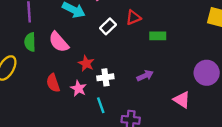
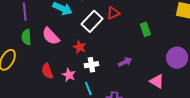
white rectangle: (108, 26) -> (92, 21), size x1.5
green rectangle: (158, 36) -> (145, 29), moved, turned 72
red star: (86, 63) -> (80, 47), moved

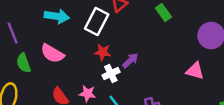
red star: (80, 47) -> (103, 52), moved
purple arrow: (125, 62) -> (130, 60), moved

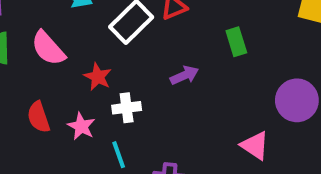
red star: (103, 52) -> (98, 77), moved
purple arrow: (130, 60) -> (184, 75), moved

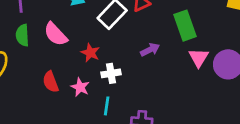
green rectangle: (236, 42) -> (185, 26), size x1.5
pink triangle: (255, 146) -> (199, 58), moved, turned 30
cyan line: (119, 155) -> (107, 106), turned 30

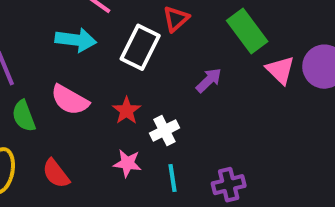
red star: (90, 53) -> (127, 111), turned 30
red semicircle: (51, 82) -> (56, 173), moved

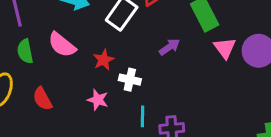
white cross: (164, 131) -> (130, 80), turned 30
cyan line: (173, 178) -> (142, 116), moved

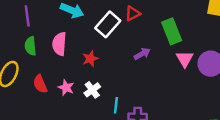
pink semicircle: (62, 45) -> (59, 44), turned 50
white cross: (130, 80) -> (92, 90), moved, turned 35
pink star: (98, 100) -> (66, 88), moved

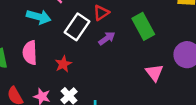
purple arrow: (142, 54) -> (107, 38), moved
pink triangle: (185, 59) -> (154, 73), moved

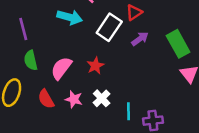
green rectangle: (143, 26) -> (178, 44), moved
pink semicircle: (30, 53) -> (61, 68), moved, turned 40

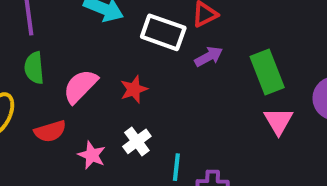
white rectangle: (109, 27) -> (163, 32), turned 68
red semicircle: (46, 99) -> (50, 131), turned -84
pink star: (74, 99) -> (92, 155), moved

